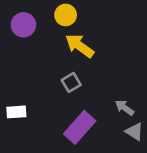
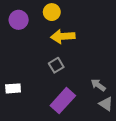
yellow arrow: (80, 46) -> (63, 36), turned -40

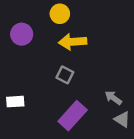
purple circle: (19, 20) -> (22, 34), moved
gray square: (56, 65) -> (65, 75), turned -32

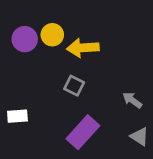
yellow circle: (60, 14) -> (52, 35), moved
gray arrow: (113, 98) -> (132, 100), moved

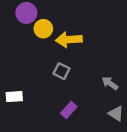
purple circle: (25, 39) -> (26, 13), moved
purple rectangle: (83, 132) -> (69, 110), size x0.6

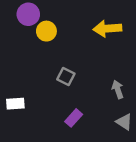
yellow arrow: (69, 40) -> (107, 29), moved
gray arrow: (110, 83) -> (118, 89), turned 35

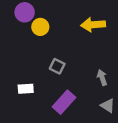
white rectangle: (15, 104) -> (26, 89), moved
purple rectangle: (74, 118) -> (64, 102), size x1.5

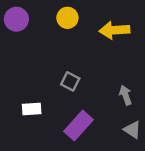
purple circle: (25, 12) -> (16, 19), moved
yellow circle: (40, 27) -> (67, 18), moved

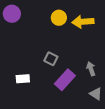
yellow circle: (67, 18) -> (59, 18), moved
purple rectangle: (79, 126) -> (65, 80), moved

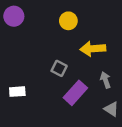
yellow arrow: (83, 22) -> (93, 49), moved
white rectangle: (23, 79) -> (17, 92), moved

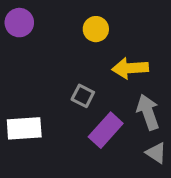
gray arrow: (106, 80) -> (148, 112), size x1.5
white rectangle: (17, 92) -> (24, 128), size x1.5

